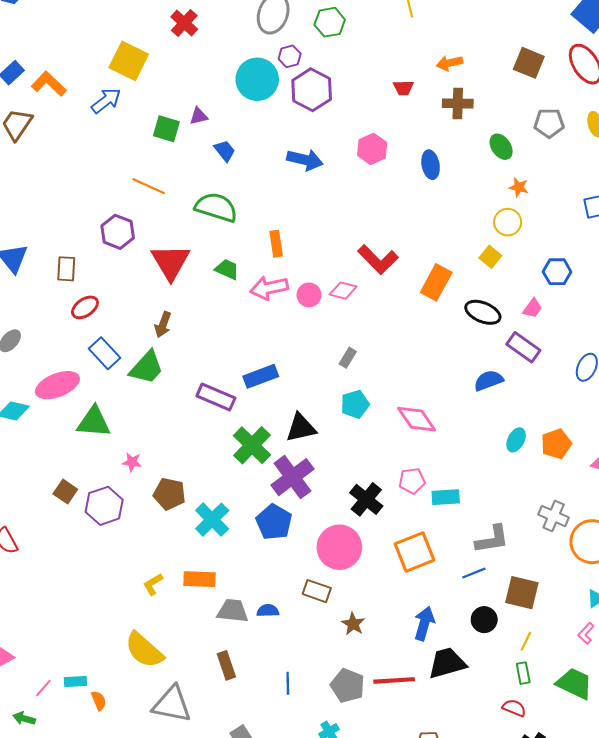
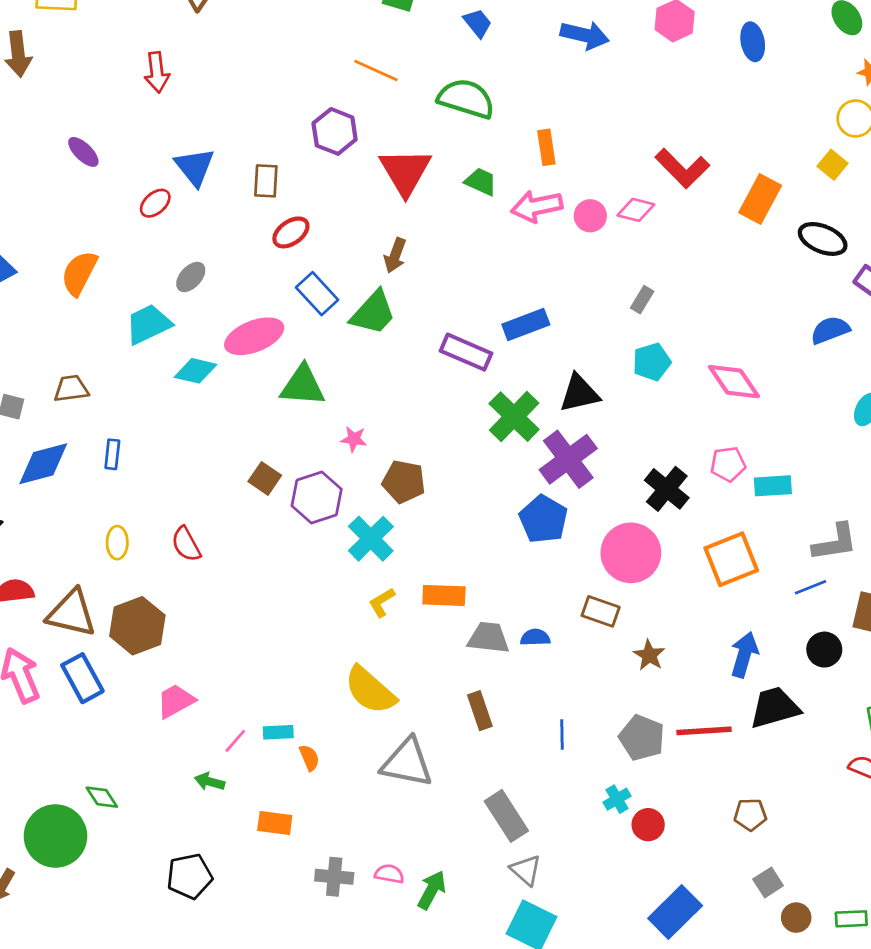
cyan cross: (212, 520) -> (371, 539), moved

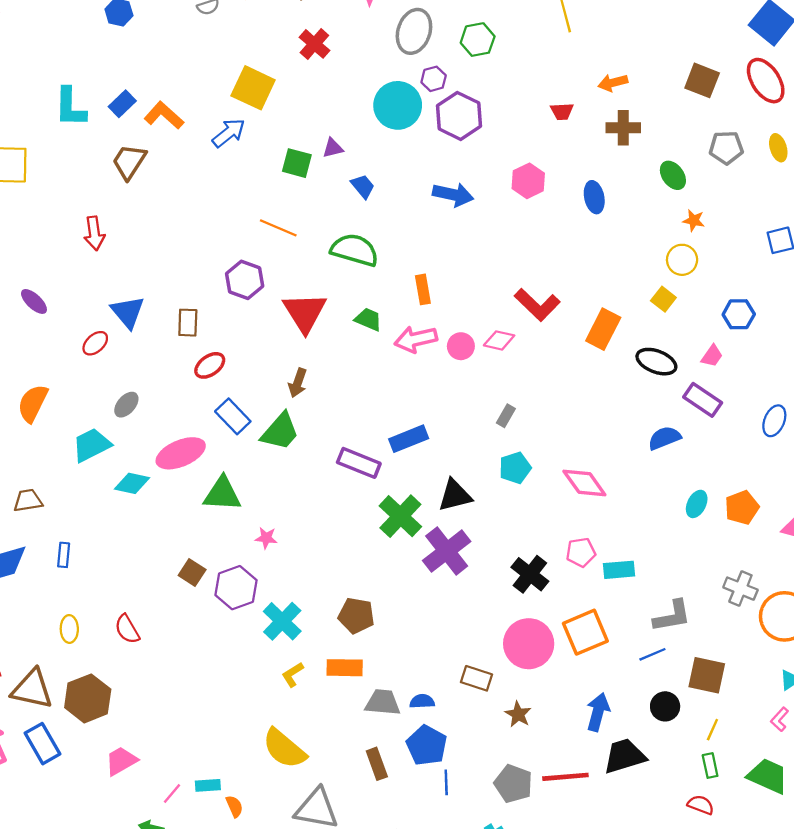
brown pentagon: (404, 482) -> (356, 616), moved
blue pentagon: (543, 519) -> (427, 745), moved
pink circle: (631, 553) -> (529, 644), moved

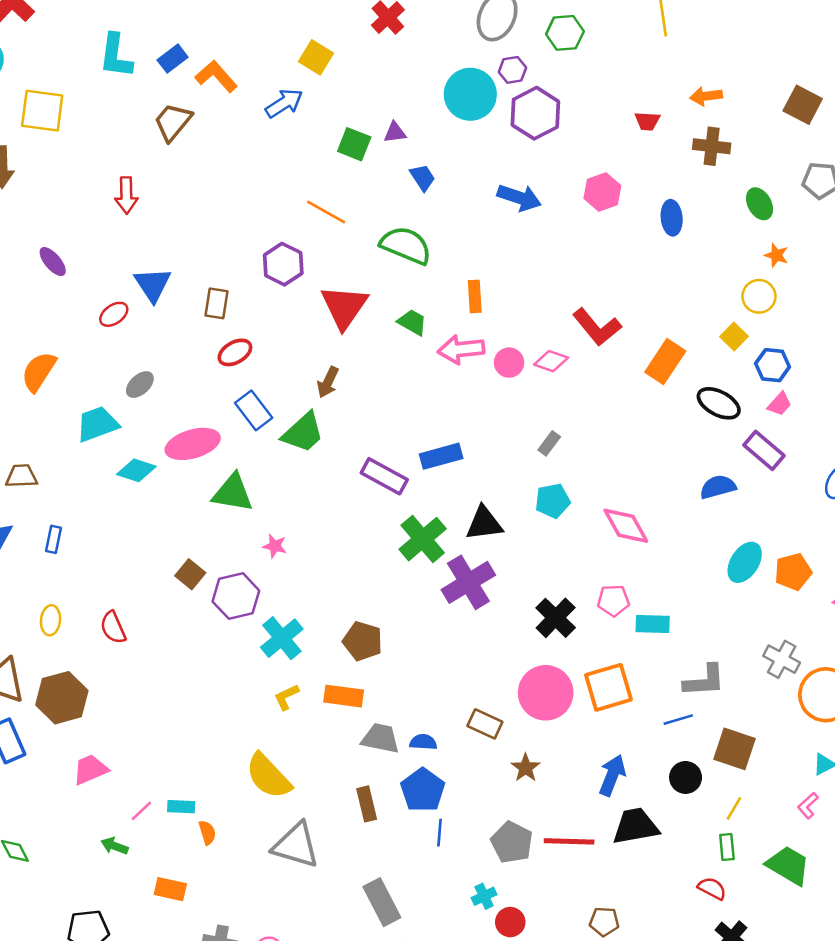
yellow square: (253, 88) -> (316, 57), size x0.7
blue hexagon: (739, 314) -> (773, 365), moved
cyan ellipse: (697, 504) -> (745, 562), size x1.4

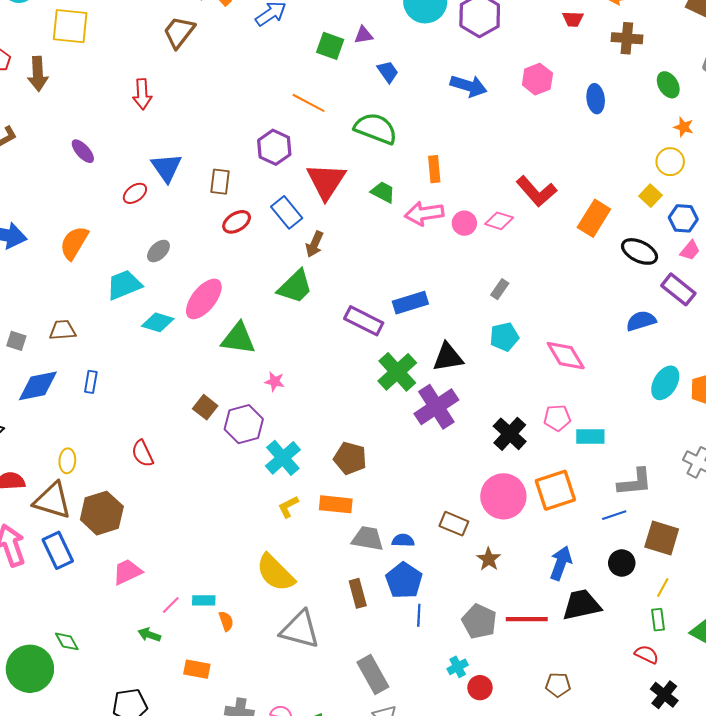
blue rectangle: (254, 410) -> (287, 212), moved
pink ellipse: (193, 444) -> (204, 299), turned -33
yellow ellipse: (50, 620) -> (67, 461), moved

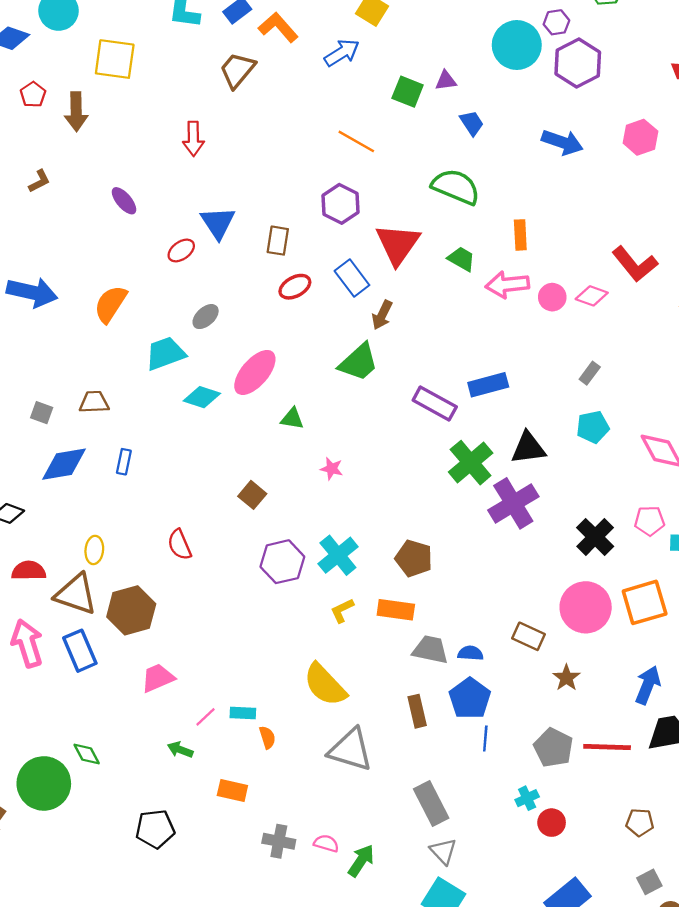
orange line: (309, 103) -> (356, 141), moved
green triangle: (238, 339) -> (292, 419), size x0.6
purple hexagon: (244, 424) -> (282, 562), moved

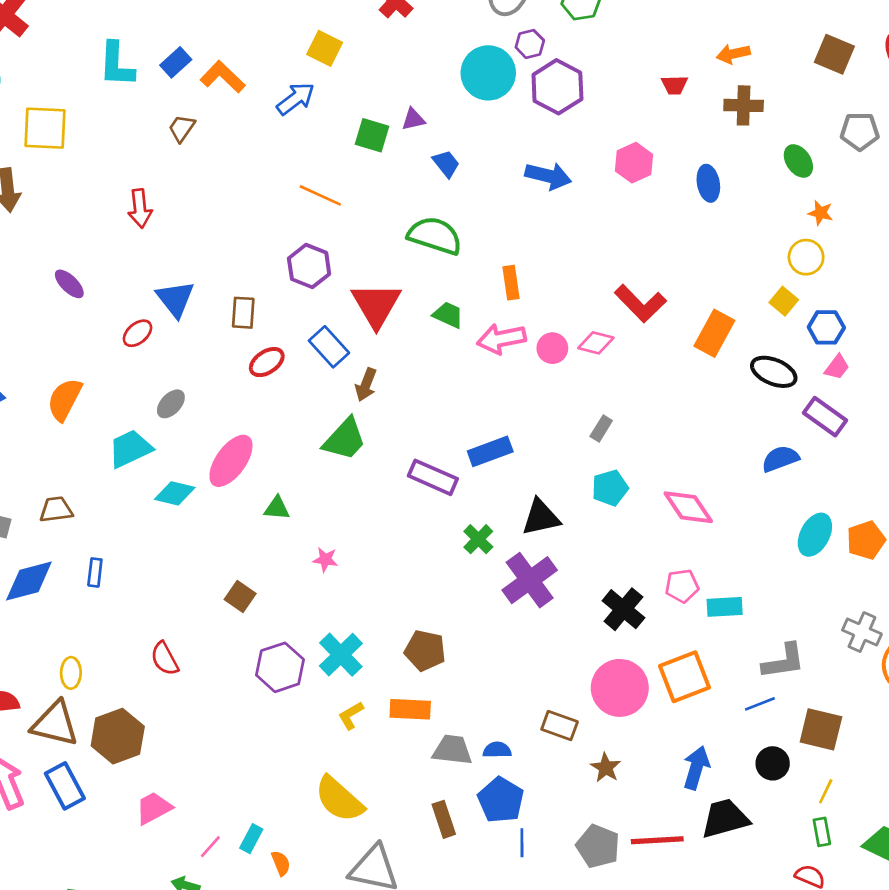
brown trapezoid: (237, 70) -> (182, 128), size x0.7
green cross: (471, 463) -> (478, 539), size x0.6
cyan rectangle: (243, 713) -> (251, 839), turned -60

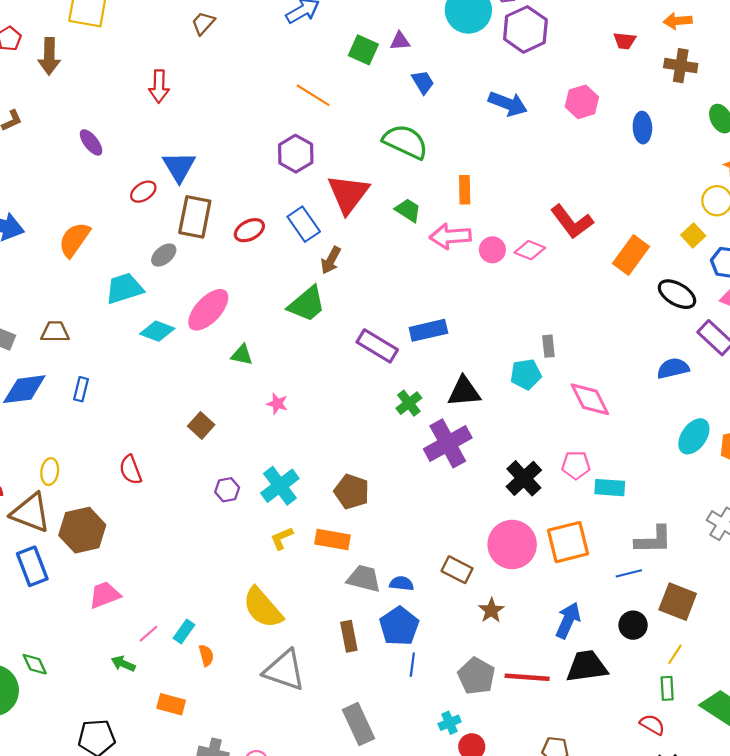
brown rectangle: (243, 313) -> (195, 217), moved, size x1.5
gray rectangle: (601, 428) -> (548, 346), moved, turned -45
purple hexagon: (280, 667) -> (227, 490), size x0.6

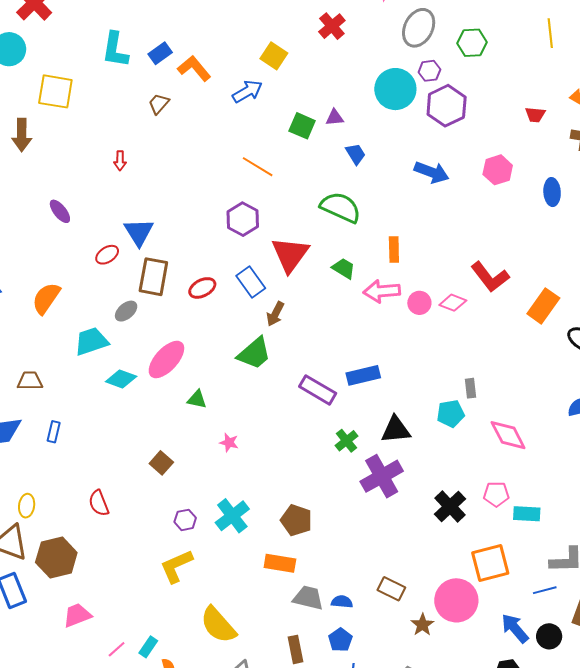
red arrow: (159, 86) -> (120, 161), size x0.7
yellow L-shape: (282, 538) -> (176, 566), moved, size x1.6
pink circle: (512, 544) -> (456, 600), moved
blue arrow: (568, 620) -> (515, 628), moved, turned -64
blue pentagon: (399, 626) -> (340, 640), size x0.7

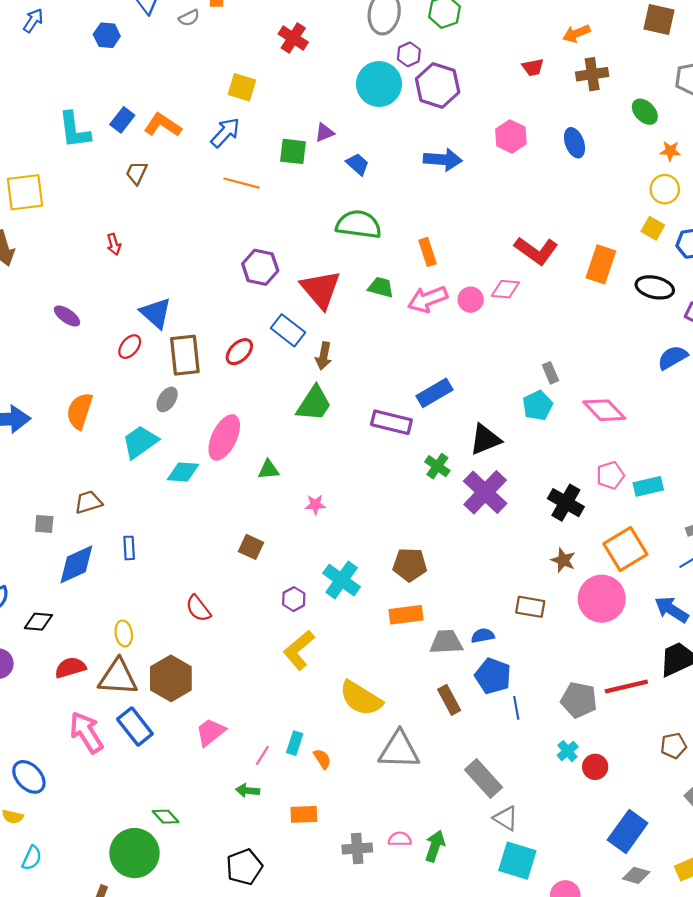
orange line: (258, 167) -> (241, 183), moved
brown star: (422, 625) -> (563, 560), moved
blue pentagon: (340, 640) -> (493, 676), size x1.4

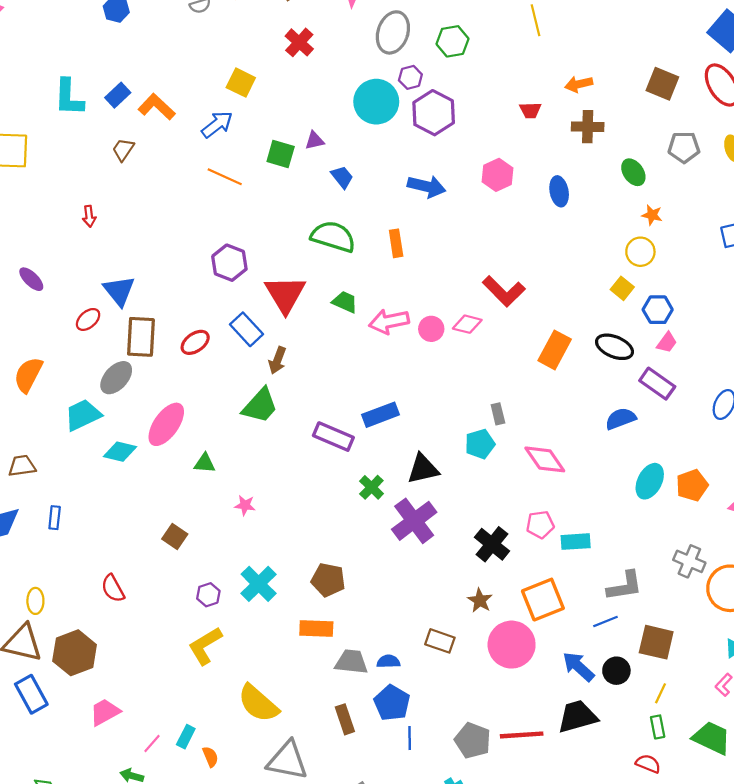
orange rectangle: (427, 252) -> (396, 243), moved
orange rectangle: (601, 264) -> (555, 350), moved
gray ellipse: (167, 399) -> (116, 378), size x1.4

